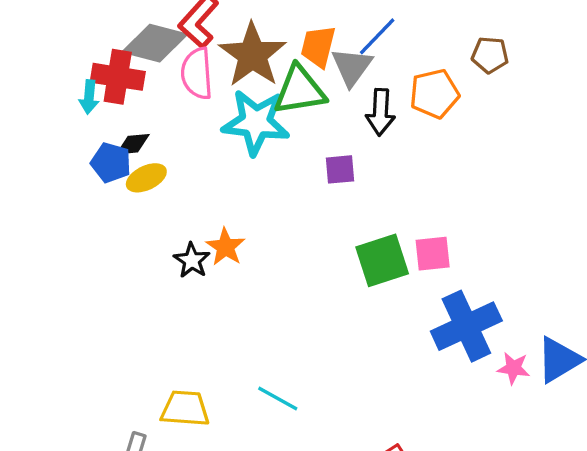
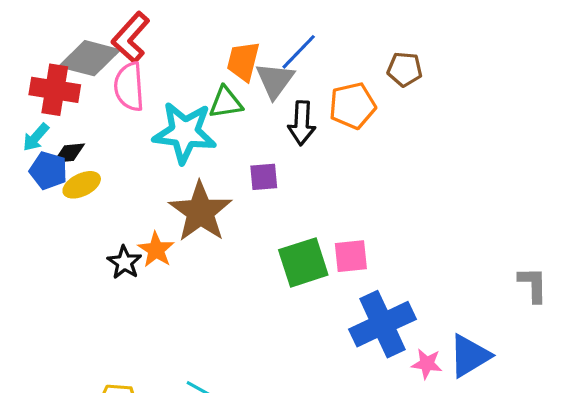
brown star: (252, 55) -> (200, 212), moved
green triangle: (300, 90) -> (226, 102), size x0.7
cyan arrow: (89, 97) -> (36, 137), moved, turned 36

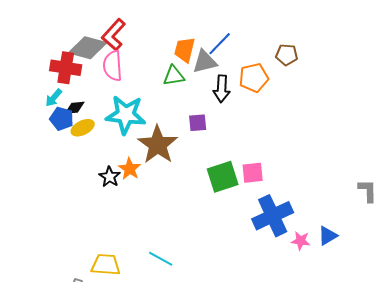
gray triangle: (275, 80) -> (205, 62), turned 40
cyan star: (185, 133) -> (126, 115), moved
blue triangle: (470, 356) -> (328, 236), size x0.7

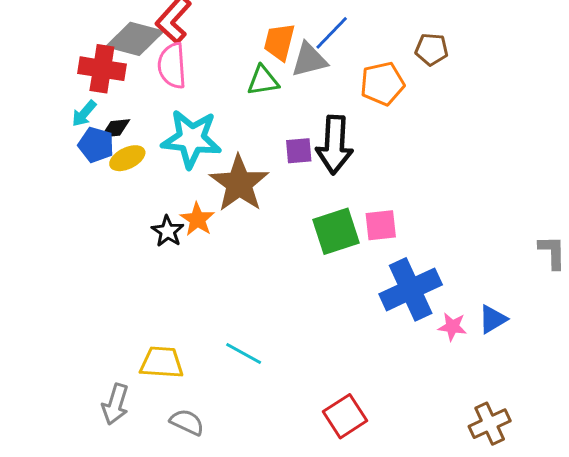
black arrow: (222, 89) -> (335, 145), moved, size x1.4

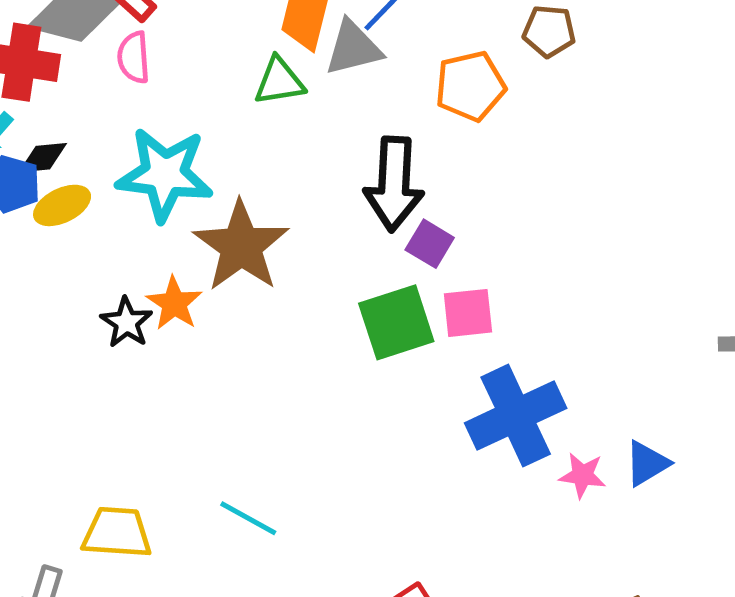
pink semicircle: (172, 66) -> (134, 57), size x0.7
purple square: (299, 151) -> (430, 244), moved, turned 36

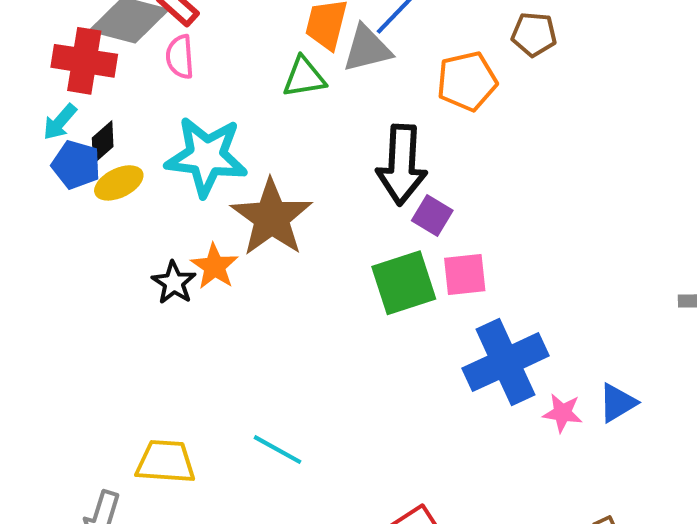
black diamond: (43, 158) -> (103, 142), turned -36

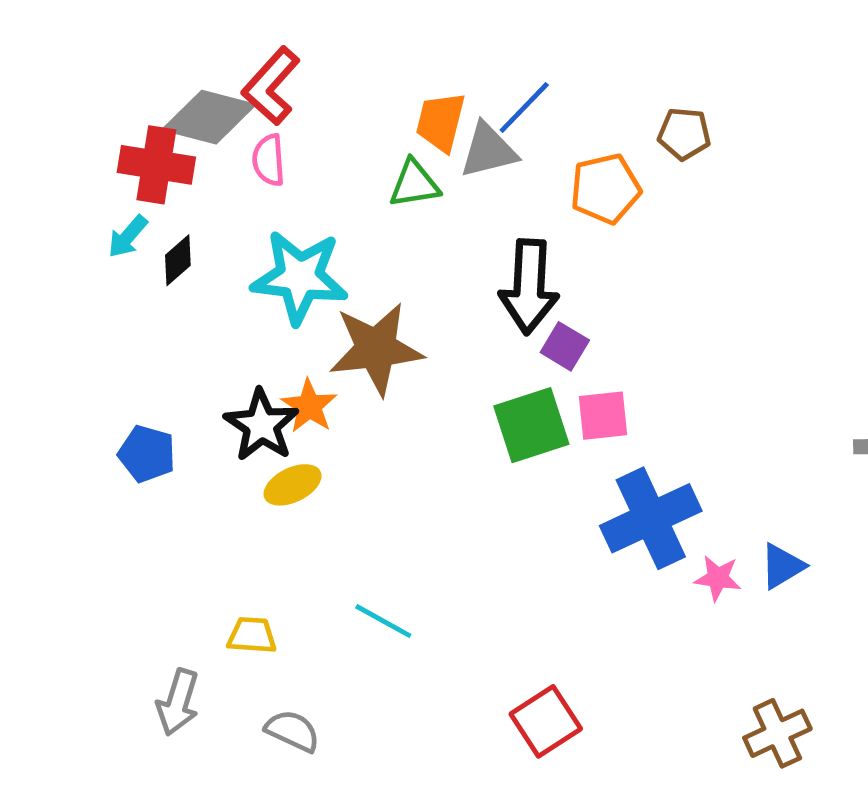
blue pentagon: (76, 165) -> (147, 454), moved
yellow ellipse: (119, 183) -> (293, 485), moved
brown star: (271, 218) -> (376, 349), turned 30
black star: (174, 283) -> (261, 425), size x1.4
yellow trapezoid: (166, 462) -> (252, 635), size x0.7

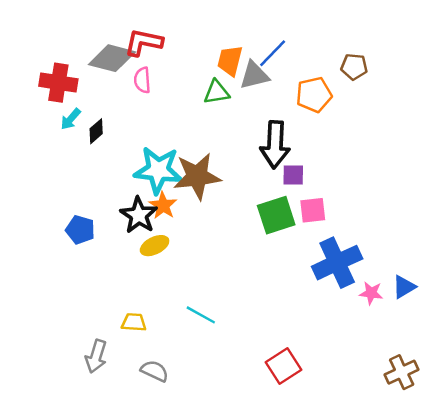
red L-shape: (271, 86) -> (144, 42), turned 60
red cross: (156, 165) -> (58, 83), moved
cyan star: (300, 277) -> (158, 170), moved
purple square: (565, 346) -> (293, 175), turned -30

